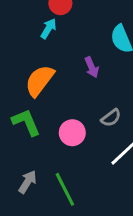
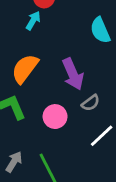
purple arrow: (92, 67) -> (73, 74), moved, size x1.6

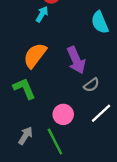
pink circle: (55, 117) -> (63, 114), moved

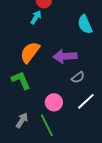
purple arrow: (76, 60) -> (65, 56), turned 110

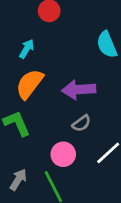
cyan arrow: (36, 17) -> (27, 49), moved
gray semicircle: (78, 77) -> (82, 123), moved

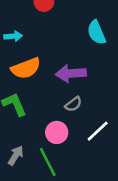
cyan arrow: (27, 49) -> (13, 36), moved, turned 54
orange semicircle: (29, 84) -> (26, 68), turned -148

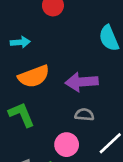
gray semicircle: (73, 104) -> (84, 115), turned -138

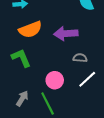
gray semicircle: (84, 115) -> (80, 58), moved

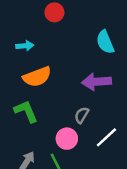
purple arrow: (66, 34) -> (97, 82), moved
gray semicircle: (80, 58) -> (82, 115), moved, turned -64

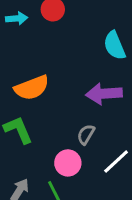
cyan arrow: (25, 46) -> (17, 18), moved

